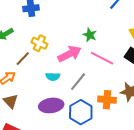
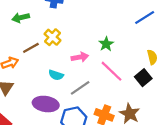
pink arrow: (70, 54) -> (80, 57), size x0.7

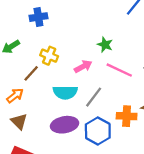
cyan semicircle: (56, 75) -> (65, 92), size x1.5

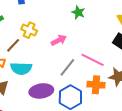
green star: (105, 45) -> (78, 12), moved
pink line: (119, 70) -> (93, 60), moved
cyan semicircle: (65, 92) -> (21, 68), moved

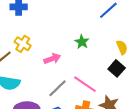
green star: (78, 12) -> (82, 42), moved

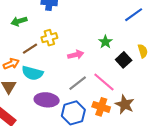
yellow cross: (23, 44) -> (49, 38), turned 35
black square: (117, 68) -> (124, 60), moved

